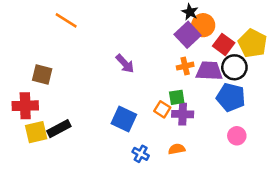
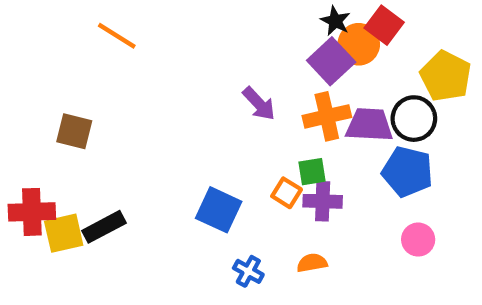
red square: (224, 44) -> (384, 25), moved
purple arrow: (125, 64) -> (259, 104), moved
orange cross: (185, 66) -> (327, 116), size x1.5
red cross: (25, 106) -> (32, 212), moved

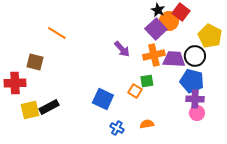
orange line: (117, 36) -> (57, 33), moved
purple cross: (323, 201) -> (195, 99), moved
red cross: (32, 212) -> (15, 83), moved

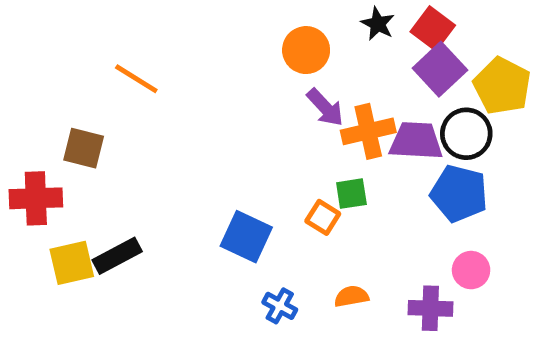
orange circle: (169, 21) -> (306, 50), moved
purple square: (156, 29) -> (440, 69), moved
purple arrow: (122, 49) -> (325, 107), moved
purple cross: (195, 99) -> (430, 308), moved

